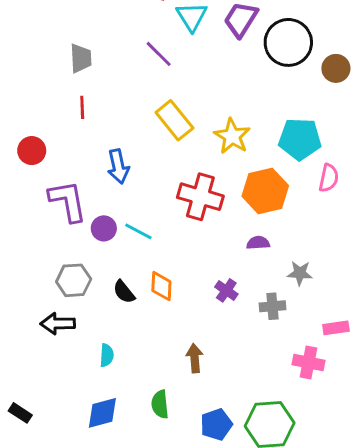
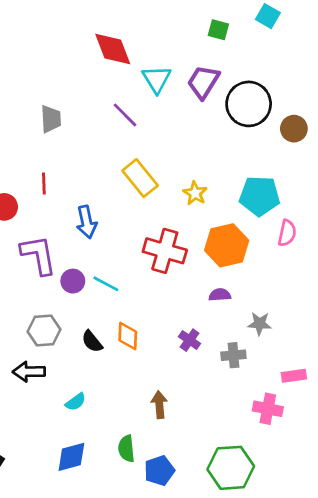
red line: (82, 107) -> (44, 184), moved
yellow star: (232, 136) -> (195, 193), size x0.7
cyan semicircle: (107, 355) -> (76, 402), turned 50
blue pentagon: (216, 424) -> (159, 471), moved

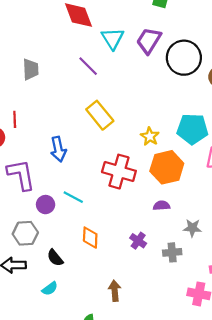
red line: (44, 184) -> (15, 119), moved
yellow star: (195, 193) -> (150, 136), moved
purple circle: (73, 281) -> (46, 205), moved
black semicircle: (92, 341) -> (55, 258), moved

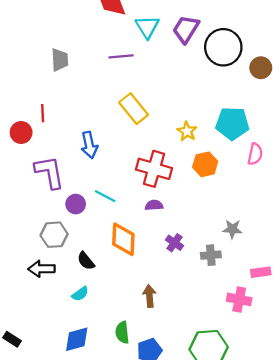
purple line: (88, 66) -> (121, 56), turned -50
orange hexagon: (167, 167) -> (205, 164), size x0.7
purple semicircle: (162, 206) -> (154, 205), moved
orange diamond: (90, 238) -> (123, 239), size x1.4

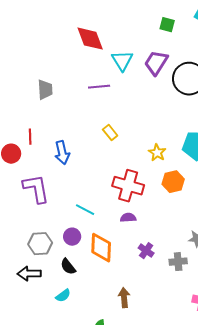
yellow rectangle: (134, 109) -> (110, 133), size x0.6
blue arrow: (89, 145) -> (62, 153), moved
purple circle: (76, 204) -> (72, 237), moved

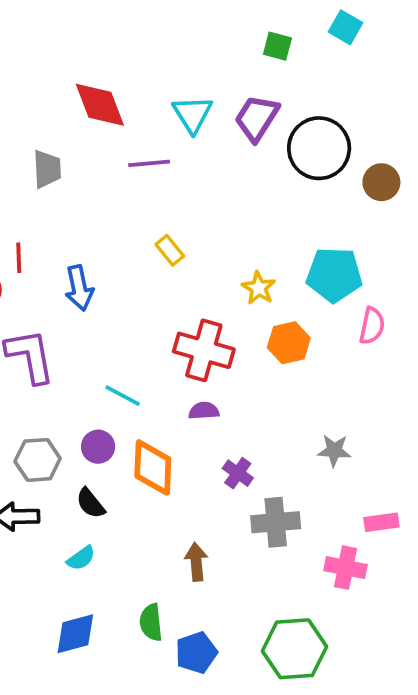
red diamond: (90, 39) -> (100, 105), moved
gray cross: (178, 262) -> (276, 522), moved, size x1.4

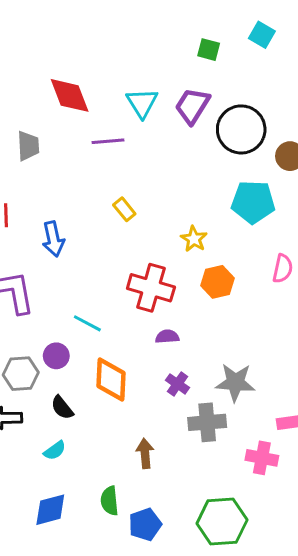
cyan pentagon: (334, 275) -> (253, 202), moved
purple semicircle: (204, 411) -> (167, 337), moved
purple circle: (98, 447) -> (56, 356), moved
gray star: (334, 450) -> (235, 382), moved, size x1.5

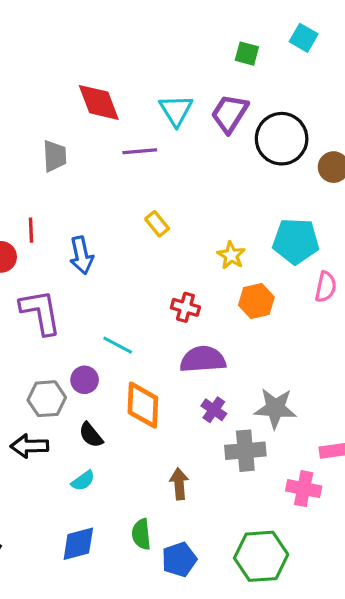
cyan pentagon: (253, 202) -> (296, 241), moved
red cross: (151, 288) -> (185, 307), size x0.6
purple semicircle: (167, 337) -> (203, 359), size x1.8

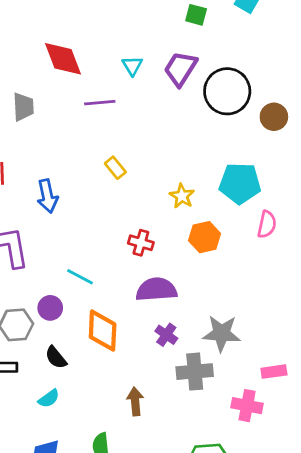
cyan triangle: (176, 110) -> (132, 66), size x0.7

